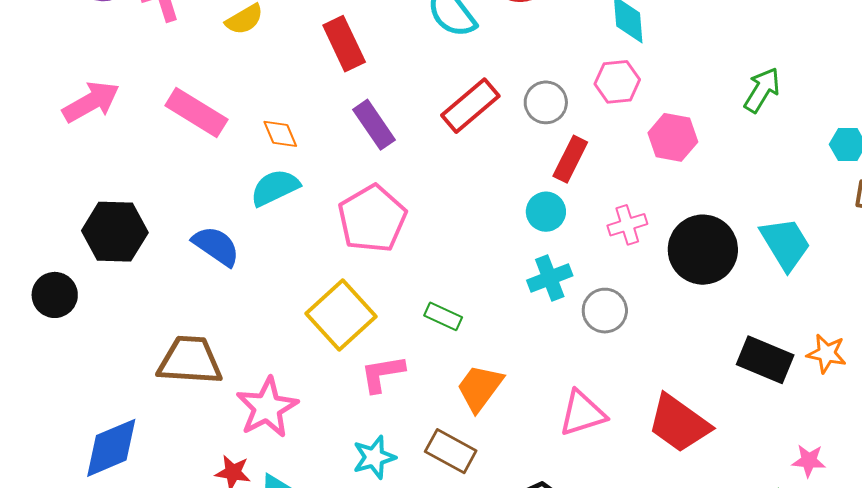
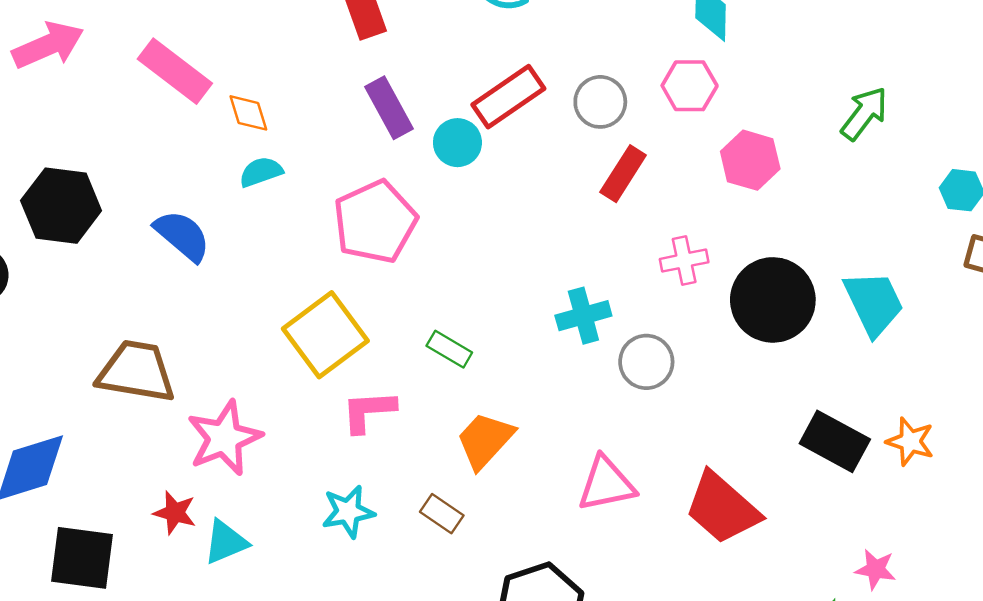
orange diamond: (280, 134) -> (248, 113), moved
cyan semicircle: (275, 188) -> (261, 172), size x0.7
cyan circle: (546, 212) -> (457, 143), moved
brown rectangle: (451, 451) -> (442, 514), size x0.7

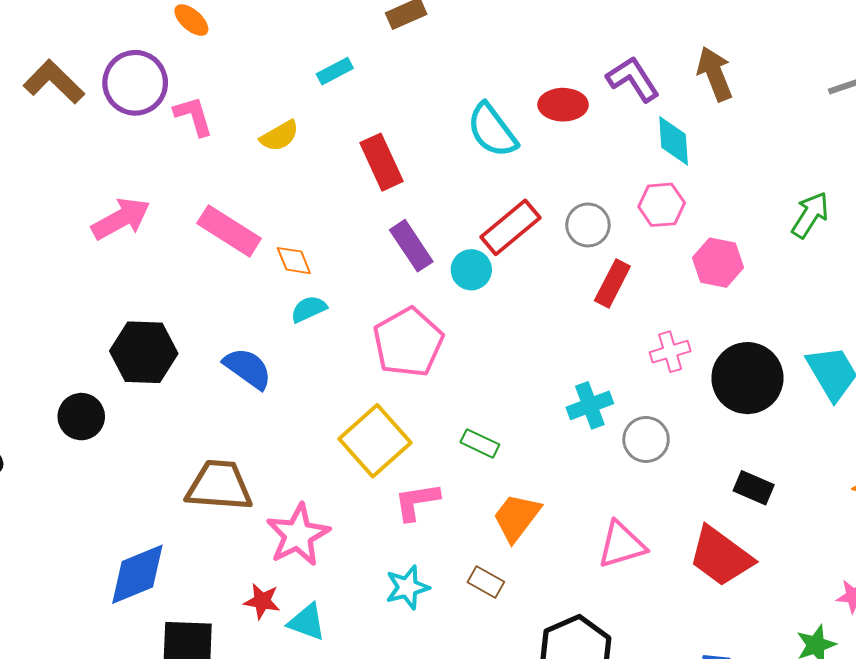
black rectangle: (835, 441) -> (754, 488), moved, size x0.7
cyan triangle: (226, 542) -> (307, 622), turned 48

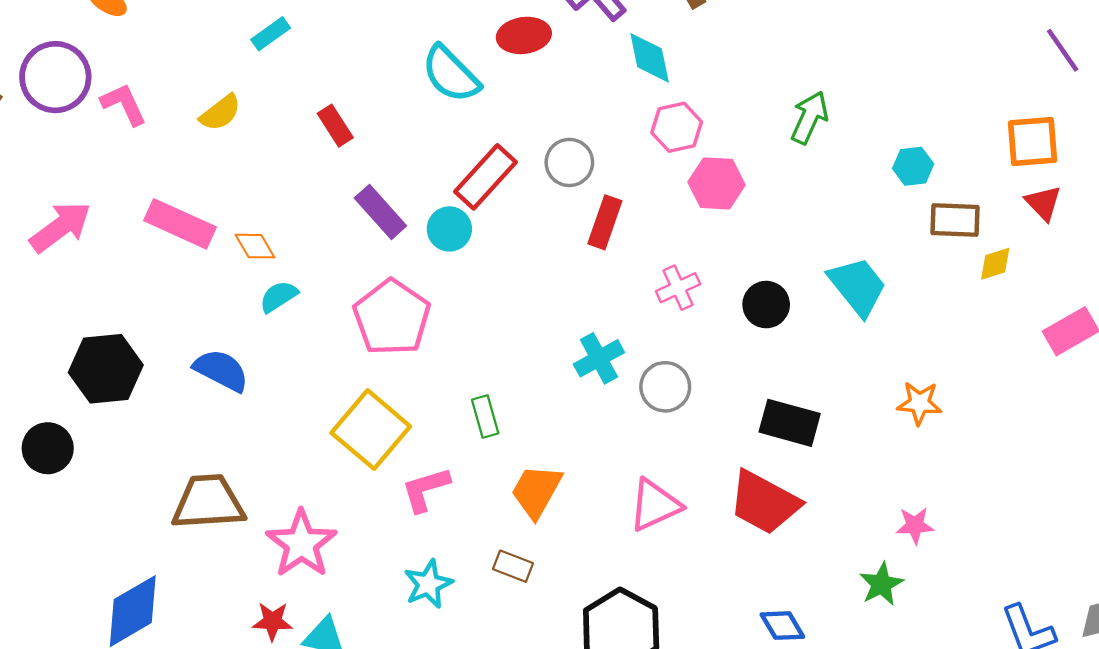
red rectangle: (382, 162) -> (335, 126), size x0.7
pink hexagon: (662, 205) -> (677, 127), moved
black circle: (747, 378) -> (766, 305), size x0.6
green rectangle: (480, 443) -> (485, 417), turned 57
black rectangle: (754, 488) -> (790, 423), size x1.4

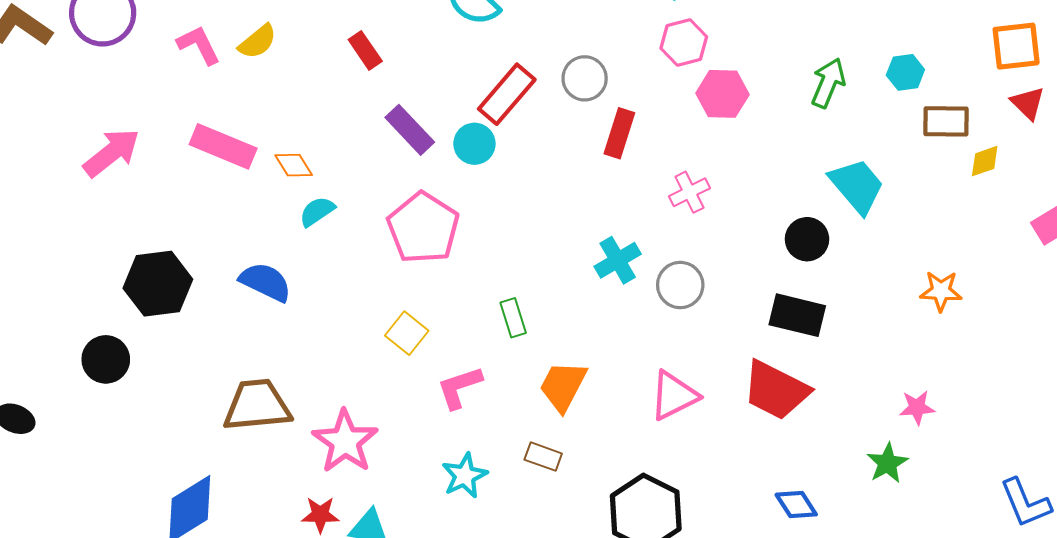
pink L-shape: (124, 104) -> (199, 45), moved
green arrow: (809, 118) -> (828, 83), moved
black circle: (766, 305) -> (807, 239), moved
orange star: (919, 403) -> (941, 291), moved
yellow square: (371, 430) -> (407, 333), size x0.6

